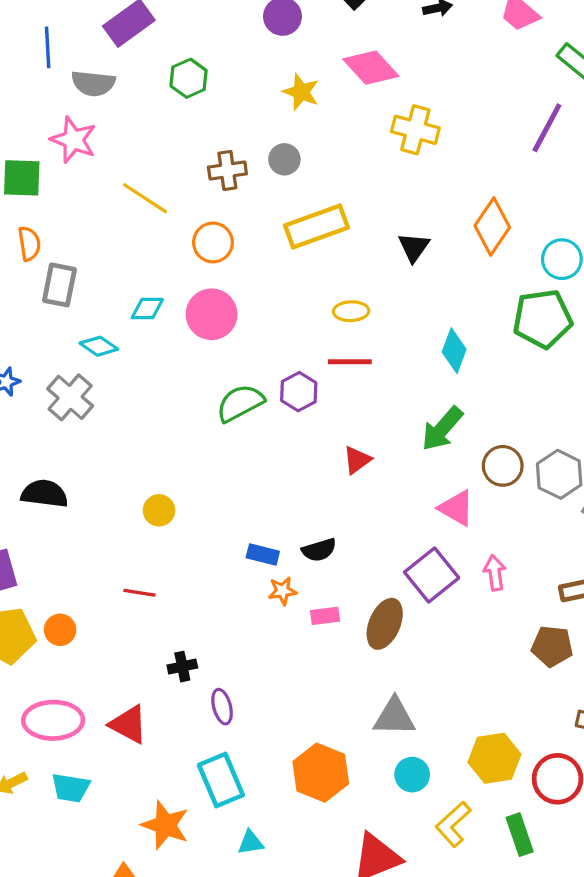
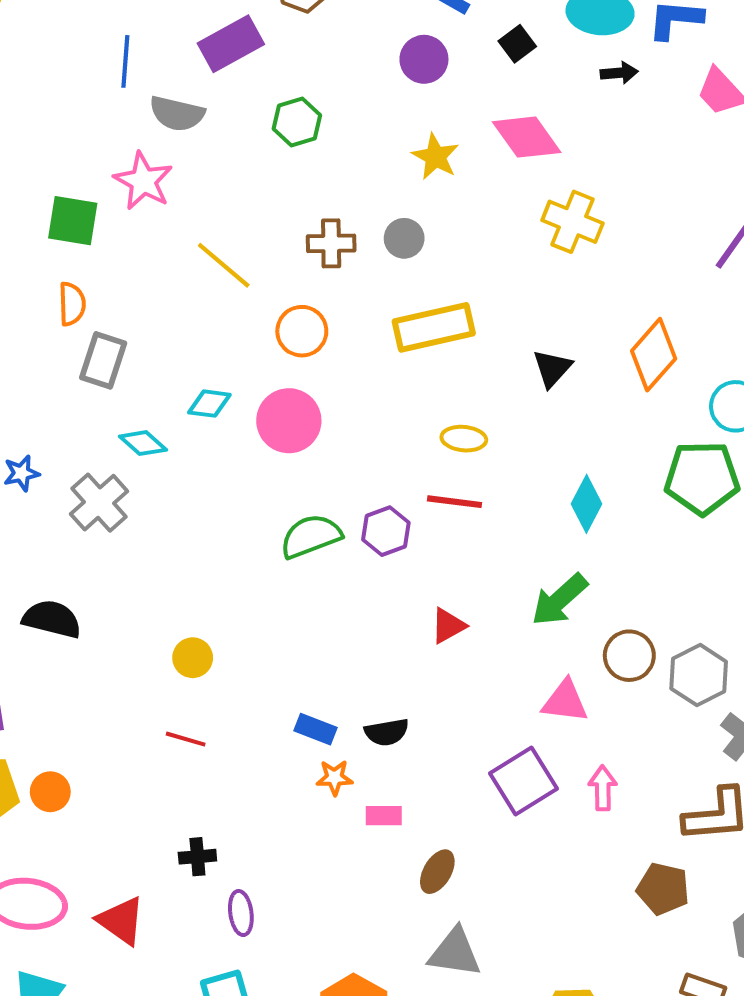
pink triangle: (456, 508) -> (565, 701), turned -30
red line: (140, 593) -> (186, 739), moved
brown ellipse: (385, 624) -> (437, 872), moved, size x0.7

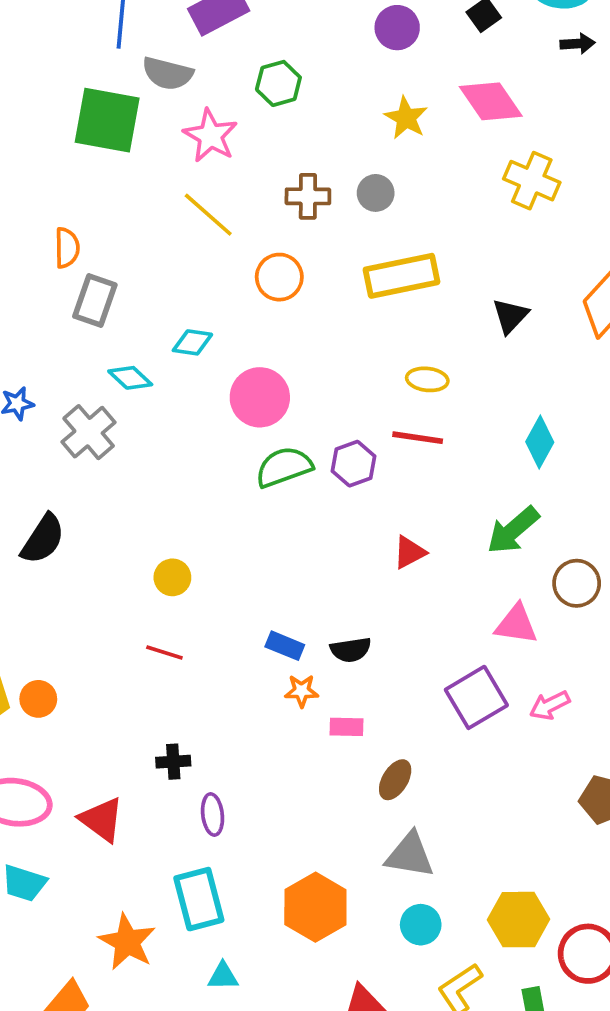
pink star: (143, 181) -> (210, 136), moved
green square: (73, 221) -> (107, 120), moved, size x1.4
pink circle: (289, 421) -> (260, 397), moved
black semicircle: (52, 619) -> (43, 539), turned 108
pink arrow: (603, 788) -> (550, 705), turned -117

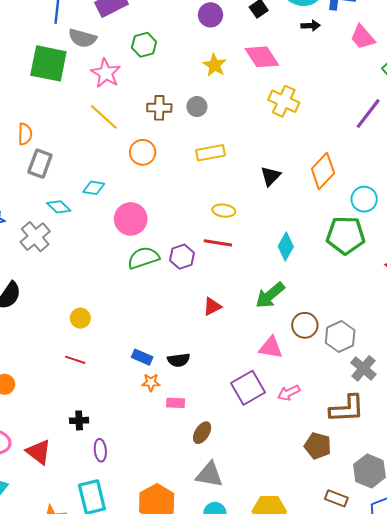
yellow rectangle: (401, 276) -> (211, 153), size x0.7

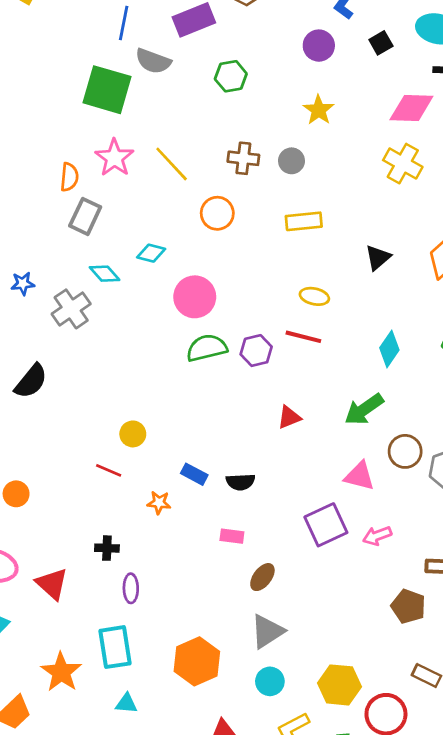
pink diamond: (262, 57) -> (411, 108), moved, turned -60
pink star: (106, 73) -> (114, 158), moved
yellow circle: (80, 318) -> (133, 434), moved
orange star: (151, 382) -> (159, 503), moved
gray triangle: (209, 475) -> (267, 631), turned -48

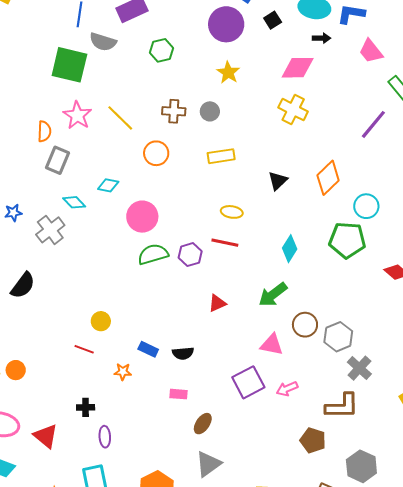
purple circle: (319, 46) -> (226, 24), size x1.5

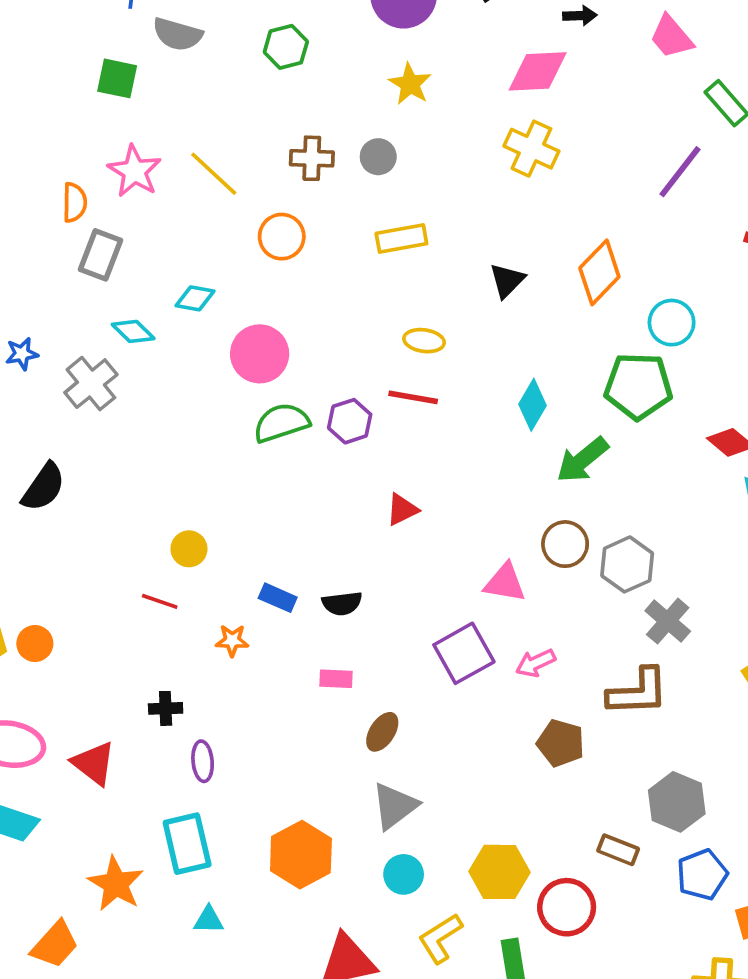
green square: (69, 65) -> (117, 78), size x0.6
green arrow: (273, 295) -> (582, 460), moved
brown pentagon: (313, 440) -> (561, 743), moved

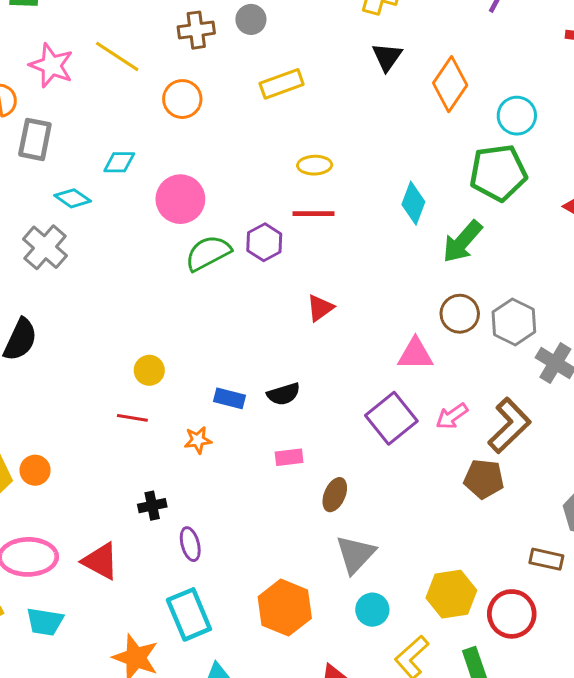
black triangle: (507, 281) -> (387, 57), moved
brown L-shape: (638, 692) -> (509, 425), moved, turned -32

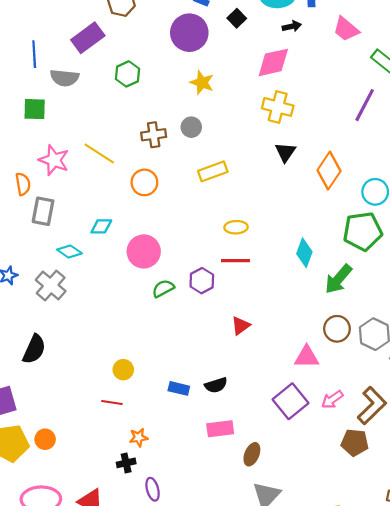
green semicircle: (208, 253) -> (163, 288), size x0.7
orange star: (198, 440) -> (139, 437), moved
pink rectangle: (289, 457) -> (220, 429), size x1.4

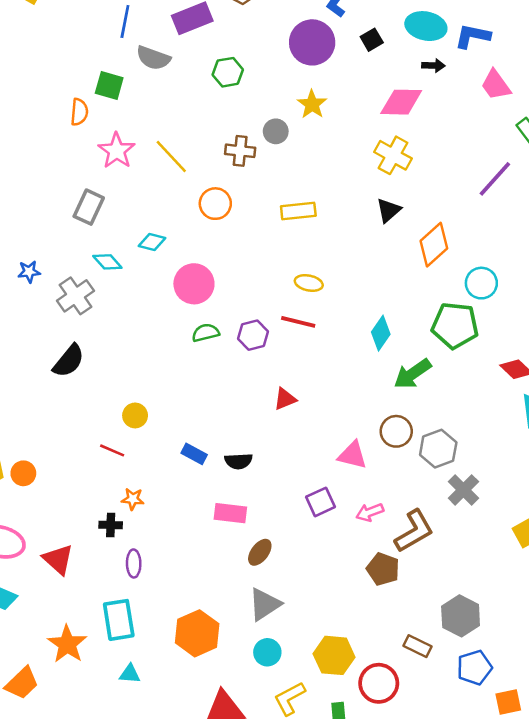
gray circle: (191, 127) -> (276, 131), moved
orange semicircle: (23, 184) -> (79, 112), moved
black semicircle: (34, 349) -> (69, 361), moved
purple square: (290, 401) -> (321, 502), size x0.7

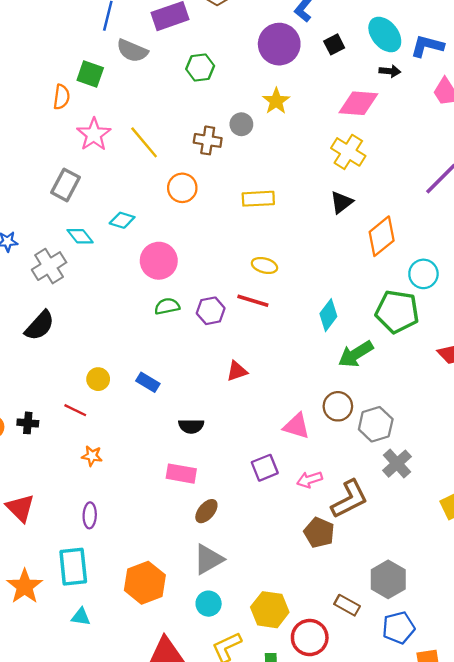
cyan ellipse: (426, 26) -> (385, 35), turned 36
blue rectangle: (194, 454) -> (148, 382), moved
black cross: (111, 525) -> (28, 423), moved

